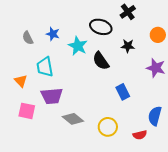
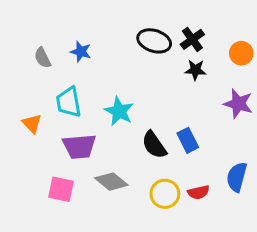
black cross: (128, 12) -> (192, 39), moved
cyan star: (78, 46) -> (119, 111), moved
black semicircle: (101, 61) -> (154, 145), moved
pink square: (27, 111) -> (61, 189), moved
red semicircle: (140, 135) -> (198, 192), moved

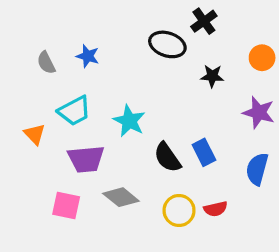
black cross: (192, 39) -> (204, 21), moved
cyan trapezoid: (69, 102) -> (74, 111), turned -108
blue semicircle: (237, 177) -> (257, 169), moved

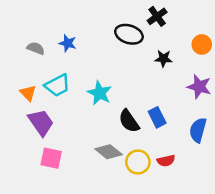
gray semicircle: (46, 63) -> (36, 48), turned 138
orange triangle: (35, 134) -> (28, 93), moved
purple trapezoid: (86, 159) -> (41, 122), moved, turned -120
gray diamond: (121, 197) -> (109, 152), moved

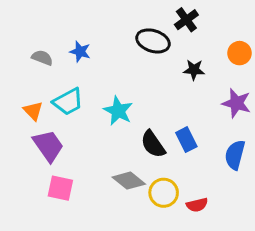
red semicircle: (166, 161) -> (197, 205), moved

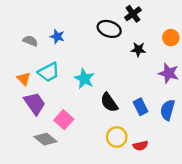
blue rectangle: (186, 140) -> (140, 107), moved
gray diamond: (129, 181) -> (45, 139), moved
pink square: (60, 188) -> (64, 120), moved, turned 30

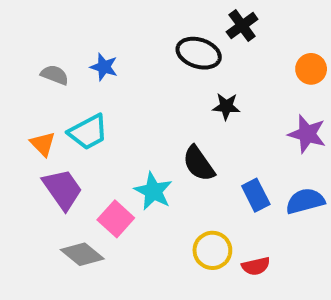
black star: (138, 49) -> (226, 106), moved
cyan star: (84, 79) -> (153, 191), moved
black semicircle: (109, 102) -> (199, 164), moved
blue semicircle: (168, 110) -> (305, 201), turned 60

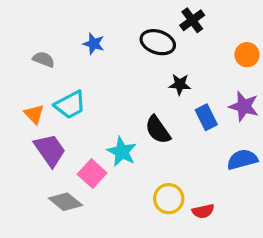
blue star: (104, 67) -> (94, 44), moved
blue rectangle: (256, 195) -> (206, 117), moved

